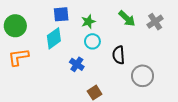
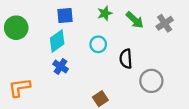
green star: (88, 22) -> (105, 13), moved
orange L-shape: (18, 57) -> (20, 88), moved
blue cross: (77, 64) -> (61, 66), moved

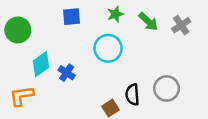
cyan diamond: (57, 41) -> (41, 64), moved
cyan circle: (98, 44) -> (108, 48), size x1.5
black semicircle: (126, 59) -> (132, 95), moved

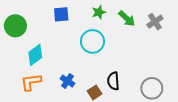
blue cross: (67, 73) -> (67, 81), moved
gray circle: (167, 89) -> (152, 88), moved
orange L-shape: (21, 96) -> (31, 82), moved

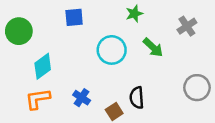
green star: (99, 12) -> (134, 14), moved
green arrow: (127, 19) -> (153, 47), moved
gray circle: (152, 88) -> (197, 88), moved

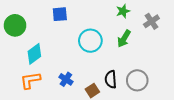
green star: (134, 14) -> (123, 11), moved
green arrow: (153, 47) -> (124, 39), turned 78
gray circle: (197, 88) -> (137, 80), moved

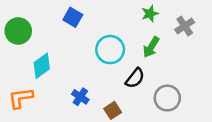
blue square: (60, 14) -> (73, 17), turned 35
black semicircle: (111, 79) -> (135, 78), moved, turned -138
orange L-shape: (30, 80) -> (21, 98), moved

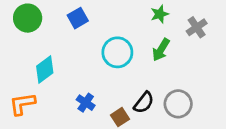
blue square: (73, 17) -> (78, 18), turned 30
green circle: (18, 31) -> (28, 18), moved
black semicircle: (135, 78) -> (144, 103), moved

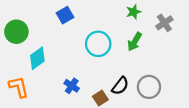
green circle: (28, 18) -> (16, 32), moved
orange L-shape: (22, 104) -> (19, 87), turned 85

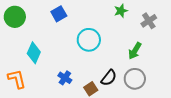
green circle: (16, 32) -> (15, 17), moved
green arrow: (135, 42) -> (135, 51), moved
cyan diamond: (37, 58) -> (34, 53), turned -30

